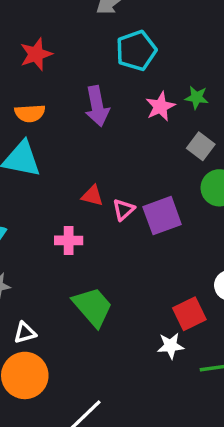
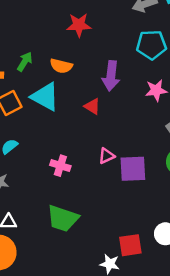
red triangle: (92, 196) -> (92, 106), moved
green trapezoid: (93, 307) -> (63, 218), turned 132

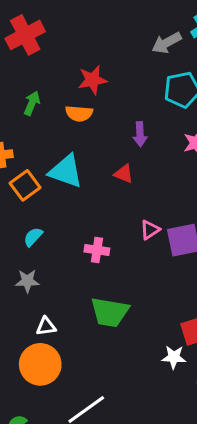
green arrow: (25, 62) -> (32, 103), moved
orange semicircle: (61, 66) -> (79, 113), moved
purple arrow: (111, 76) -> (140, 134), size x0.7

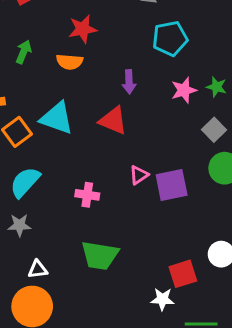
red triangle: (124, 174) -> (113, 121), size x1.5
cyan semicircle: (33, 237) -> (25, 182), size x1.6

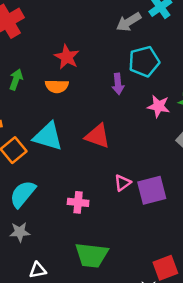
red star: (83, 29) -> (67, 57), turned -30
purple arrow: (129, 82) -> (118, 84), moved
pink star: (184, 90) -> (158, 106), turned 30

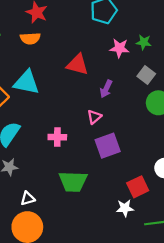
purple arrow: (118, 84) -> (106, 89), moved, turned 36
red triangle: (98, 136) -> (77, 65), moved
purple square: (152, 190) -> (108, 146), moved

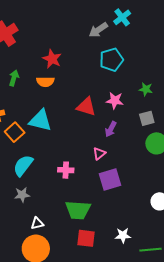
pink star: (119, 48) -> (115, 101), moved
gray square: (146, 75) -> (147, 118), turned 35
red square: (138, 187) -> (86, 238), moved, turned 30

